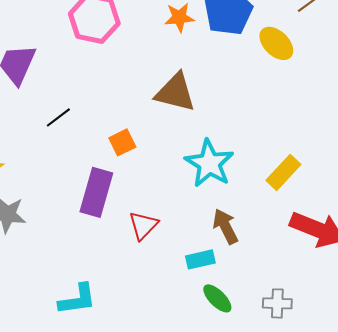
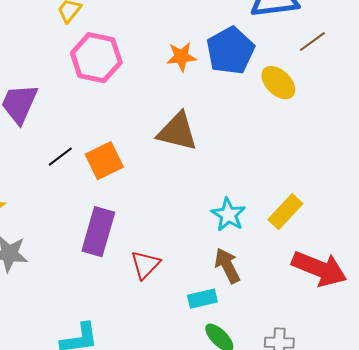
orange square: (122, 142) -> (104, 161), moved, size x1.4
cyan star: (209, 163) -> (228, 215), moved, size x0.7

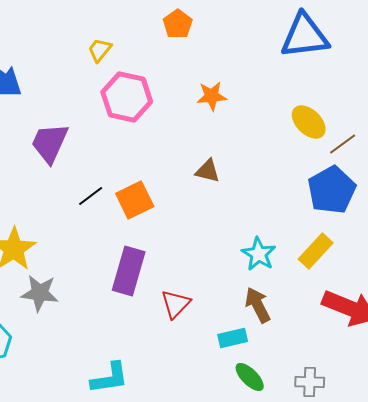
brown line: (312, 42) -> (343, 144), moved
blue pentagon: (230, 51) -> (332, 190), moved
brown triangle: (177, 132) -> (208, 171), size x0.6

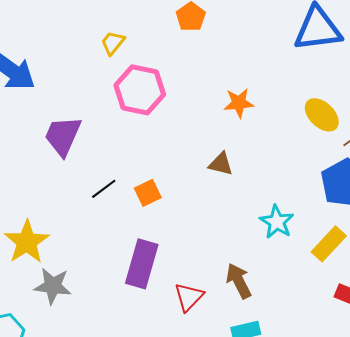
orange star: (212, 96) -> (239, 103), moved
orange square: (135, 200) -> (148, 193), size x0.7
cyan star: (259, 254) -> (277, 222), moved
brown arrow: (258, 305) -> (239, 281), moved

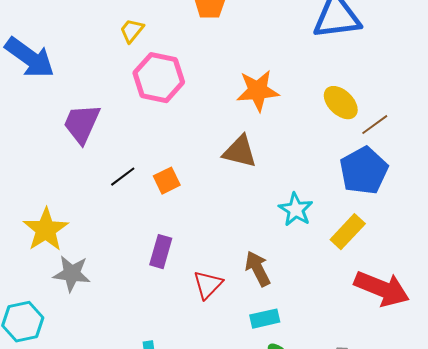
orange star: (239, 103) -> (258, 91), size x1.4
brown triangle: (221, 164) -> (240, 152), size x1.4
purple rectangle: (142, 264) -> (161, 252), size x0.7

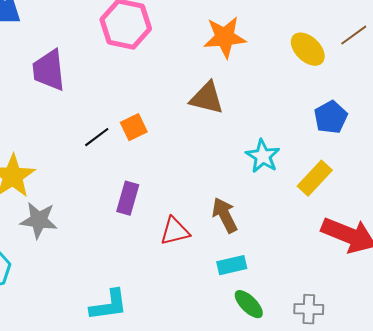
purple trapezoid: (82, 124) -> (49, 70), turned -30
brown line: (375, 125) -> (354, 35), moved
blue pentagon: (364, 171) -> (331, 117), size x0.7
black line: (123, 177) -> (97, 137), moved
red triangle: (208, 285) -> (175, 231), turned 32

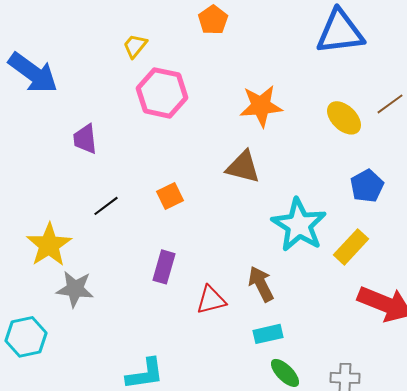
purple trapezoid: (49, 70) -> (85, 139), size x0.7
black line: (97, 137) -> (106, 206), moved
cyan star: (263, 156) -> (299, 225), size x1.6

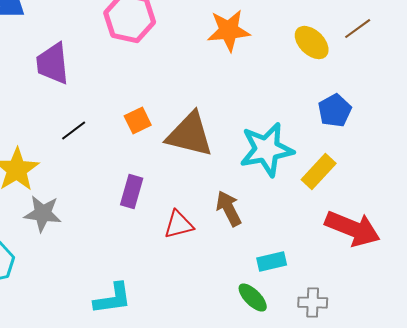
purple trapezoid: (85, 139) -> (53, 64), size x1.4
brown triangle: (243, 167) -> (190, 135), moved, size x1.4
cyan star: (299, 225) -> (267, 150), turned 30
cyan rectangle: (268, 334) -> (272, 262), moved

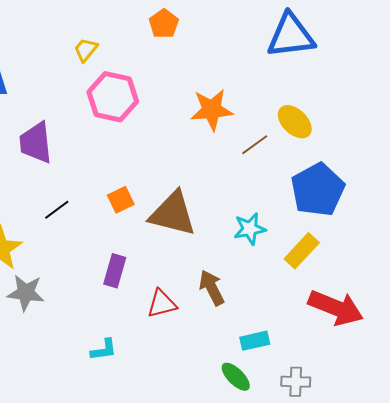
brown line: (358, 29) -> (255, 145), moved
blue pentagon: (335, 111) -> (318, 190), size x1.6
cyan star: (267, 150) -> (250, 229), size x0.6
cyan L-shape: (113, 299) -> (104, 350), moved, size x0.7

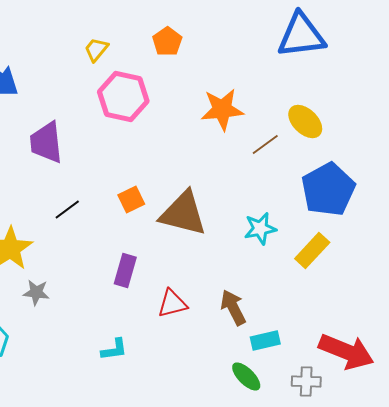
orange pentagon: (164, 24) -> (167, 42), moved
brown arrow: (212, 288) -> (233, 308), moved
gray star: (26, 293) -> (36, 292), size x0.7
red arrow: (336, 308) -> (346, 352), moved

